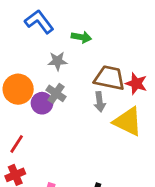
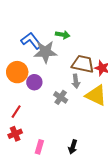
blue L-shape: (39, 22) -> (31, 41), moved
gray star: (57, 61) -> (45, 52), size x1.6
gray cross: (56, 93) -> (61, 97), moved

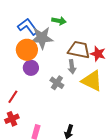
orange circle: (17, 72) -> (27, 50), moved

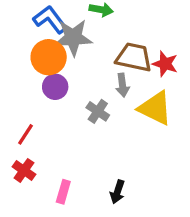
red cross: (12, 119) -> (24, 170), turned -32

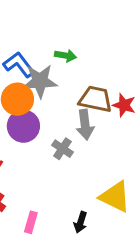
gray arrow: (122, 85) -> (85, 125), size x1.4
purple circle: (55, 87) -> (23, 126), size x1.4
yellow triangle: (155, 108) -> (115, 197), moved

